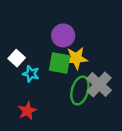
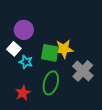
purple circle: (63, 35) -> (24, 30), moved
green ellipse: (80, 90) -> (51, 83), moved

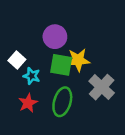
purple circle: (24, 30) -> (55, 37), moved
red star: (23, 93) -> (28, 103), moved

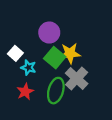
green square: (61, 65) -> (55, 58), turned 30
gray cross: (102, 87) -> (77, 78), moved

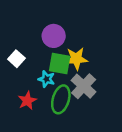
green square: (55, 58) -> (60, 63), turned -30
cyan star: (28, 68) -> (46, 79), moved

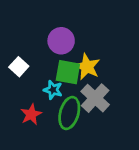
yellow star: (76, 59) -> (87, 67), turned 30

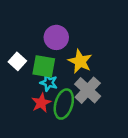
green square: (68, 72) -> (44, 66), moved
red star: (31, 114) -> (41, 103), moved

